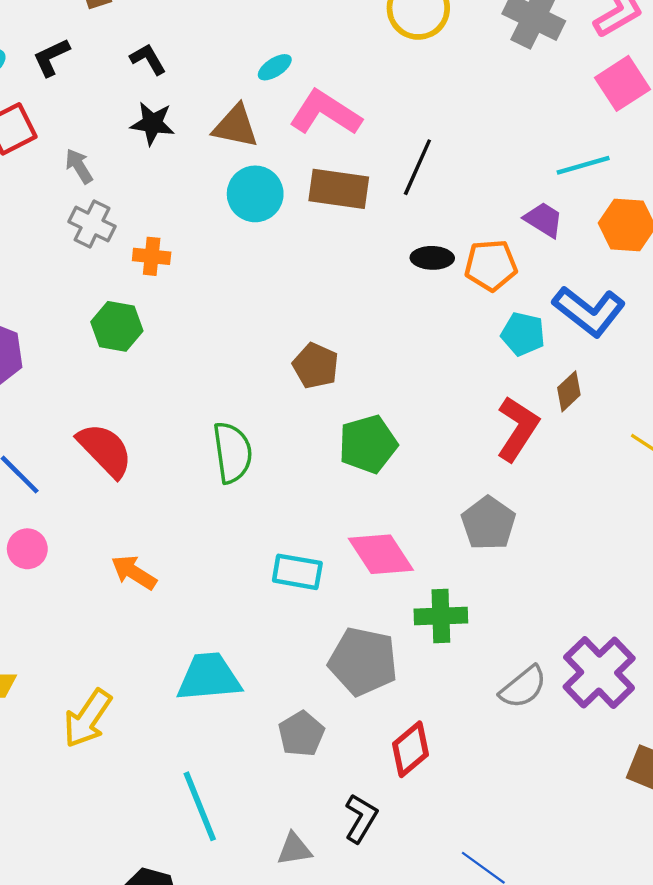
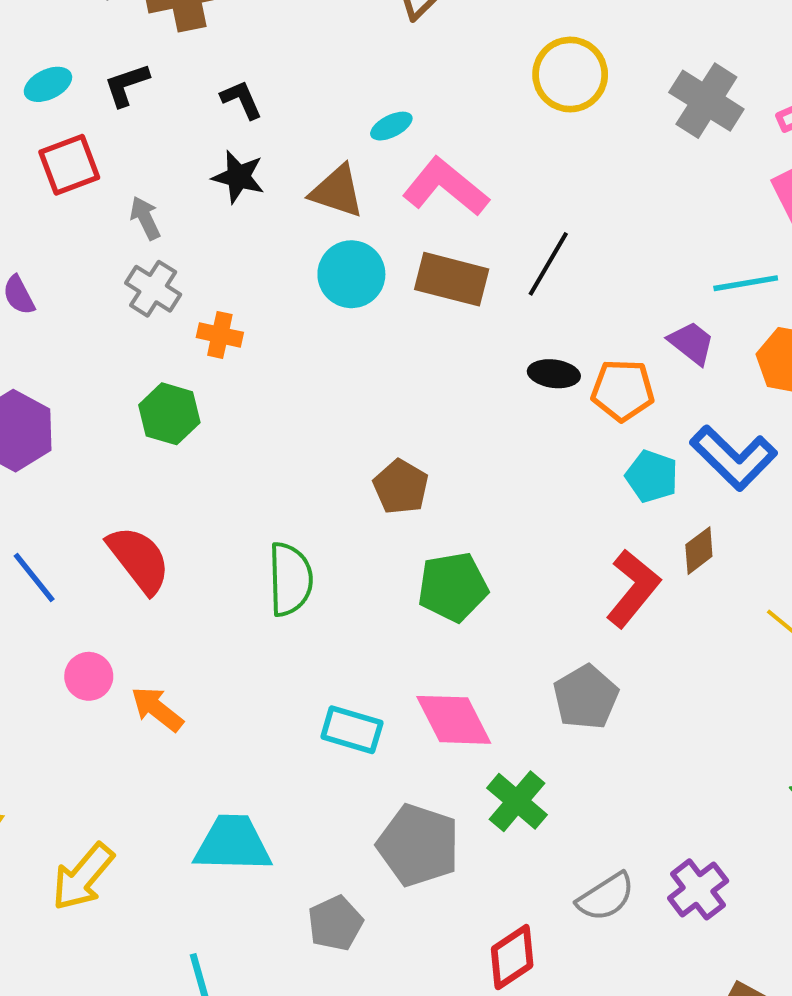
pink circle: (27, 549) -> (89, 676), moved
green cross: (441, 616) -> (517, 801), turned 36
purple cross: (599, 673) -> (698, 889), size x0.7
red diamond: (410, 749) -> (512, 957), moved

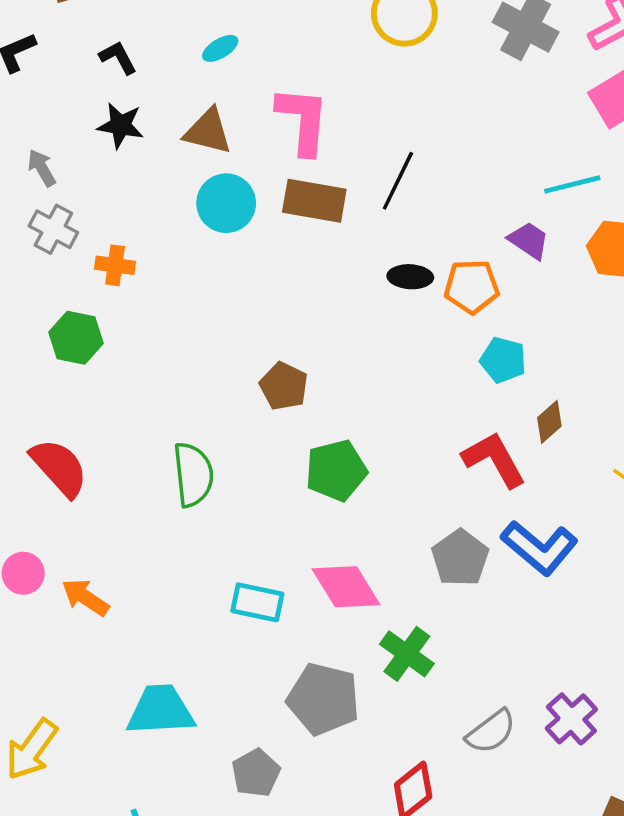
cyan ellipse: (391, 126) -> (220, 48), moved
pink L-shape: (446, 187) -> (303, 120), turned 60
blue L-shape: (734, 458) -> (539, 548), moved
red L-shape: (633, 588) -> (494, 459), turned -64

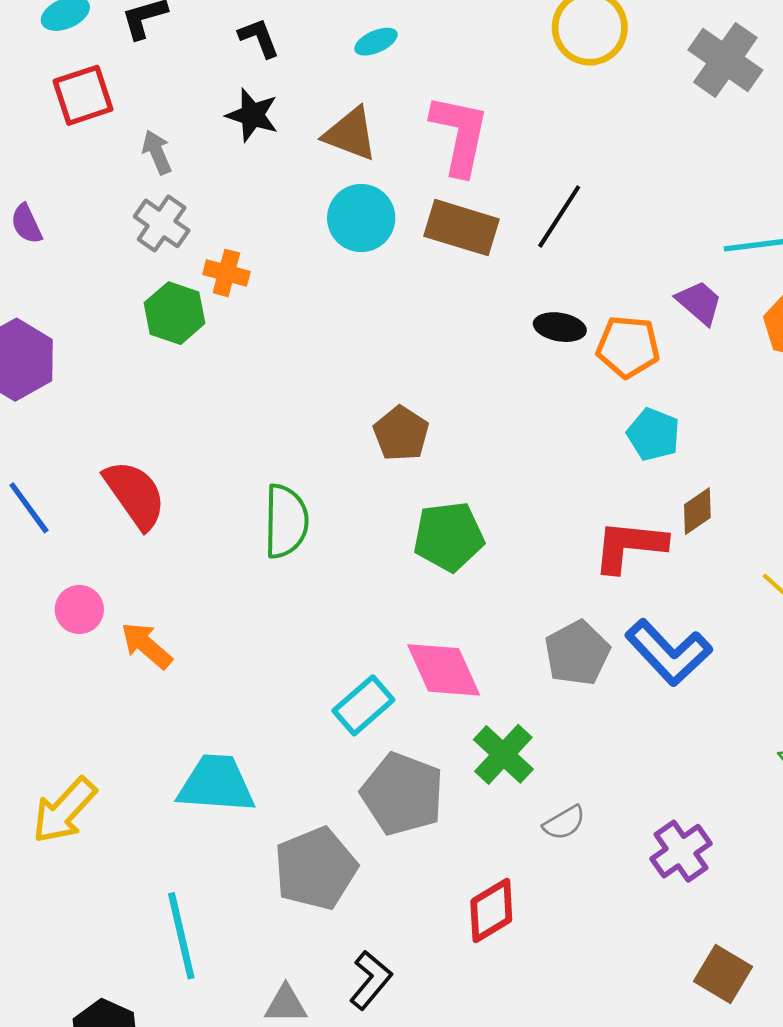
green hexagon: (76, 338) -> (175, 313), moved
red L-shape: (494, 459) -> (629, 546), turned -62
cyan rectangle: (257, 602) -> (363, 705), moved, turned -60
gray semicircle: (491, 732) -> (564, 823), moved, size x0.7
gray pentagon: (256, 773) -> (315, 869), size x1.5

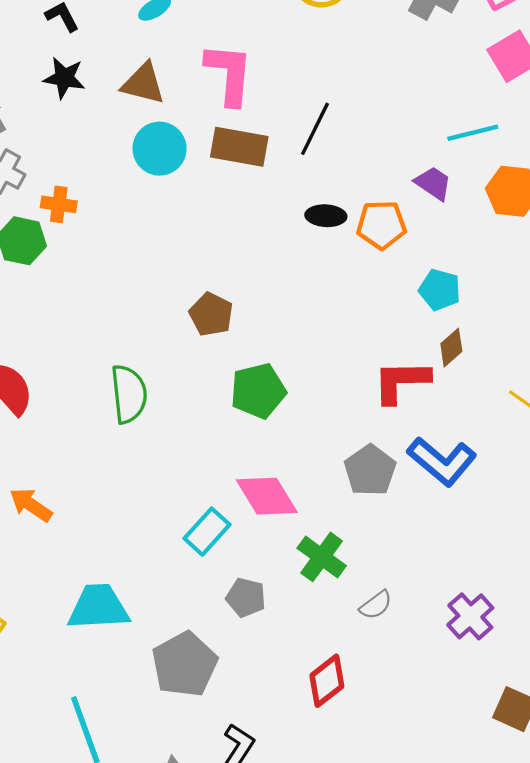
cyan pentagon: (653, 434) -> (440, 290), moved
gray pentagon: (402, 794) -> (246, 598), size x0.6

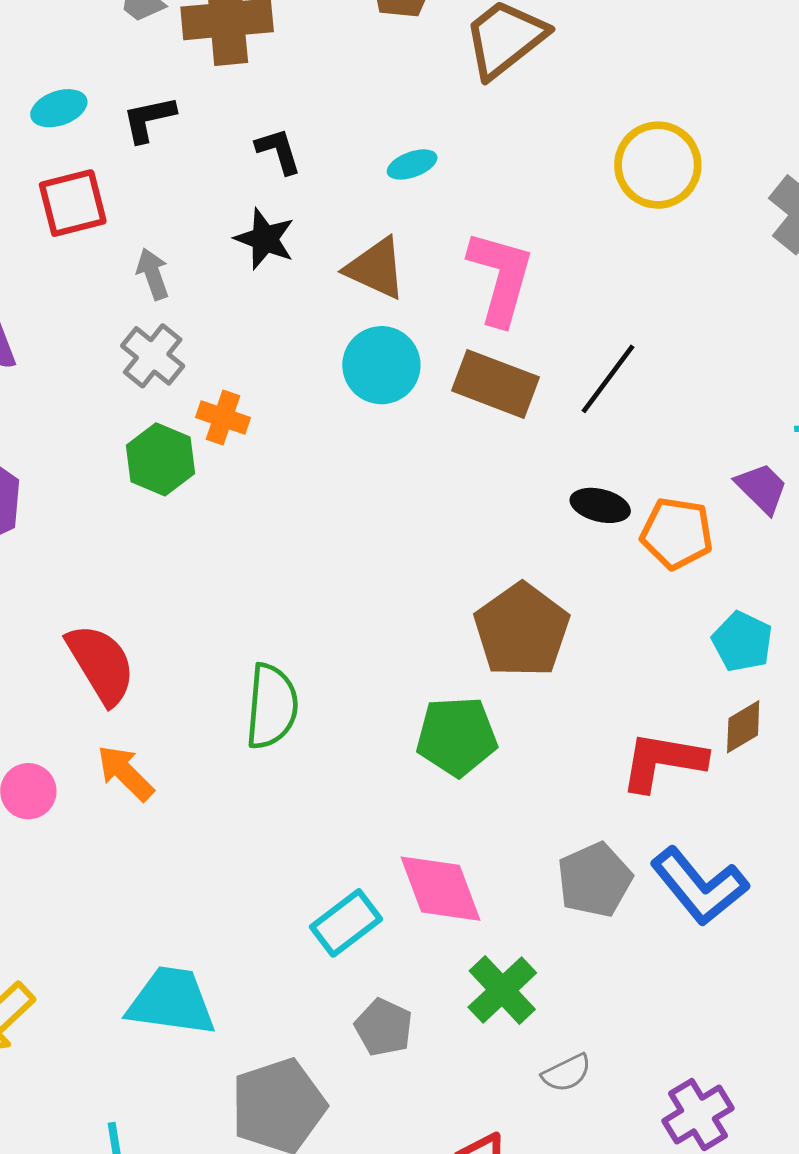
brown pentagon: (211, 314) -> (522, 630), moved, size x1.5
orange arrow: (31, 505) -> (125, 773), moved

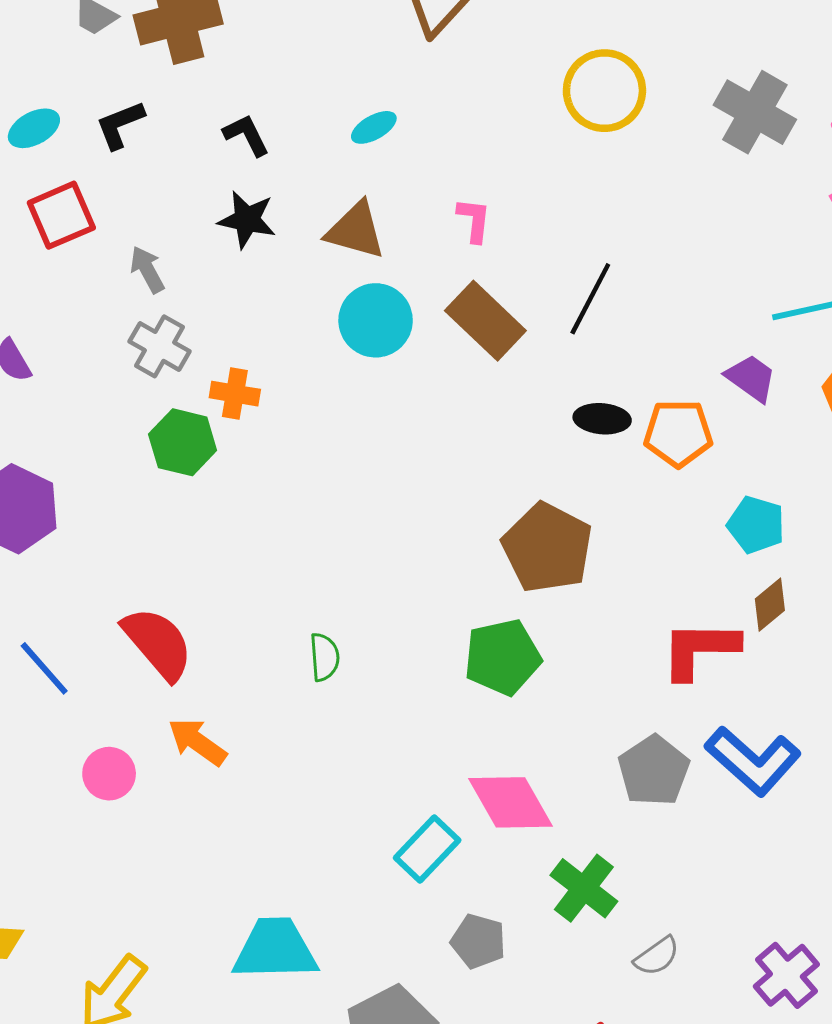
pink L-shape: (501, 277) -> (474, 220), size x0.5
brown rectangle: (495, 384) -> (485, 321), turned 32
green semicircle: (272, 706) -> (324, 657), size x0.6

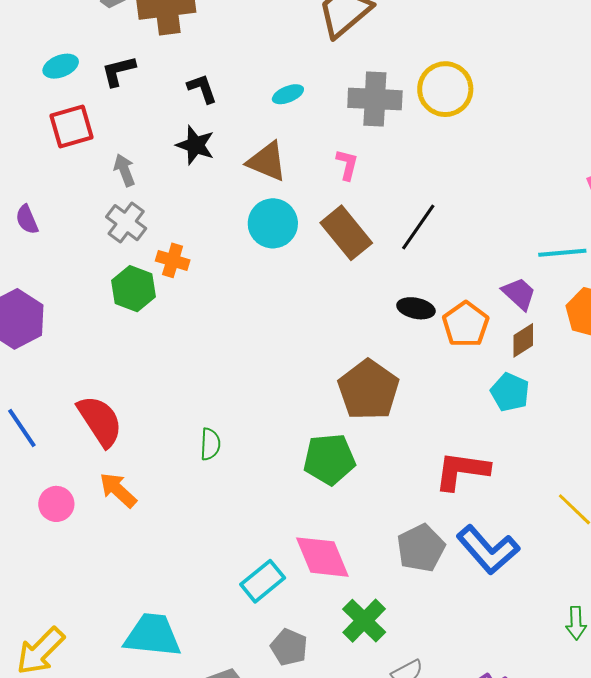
gray cross: (755, 112) -> (375, 99), moved, turned -34
orange pentagon: (678, 433) -> (466, 324), turned 30
brown diamond: (770, 605) -> (523, 340), moved

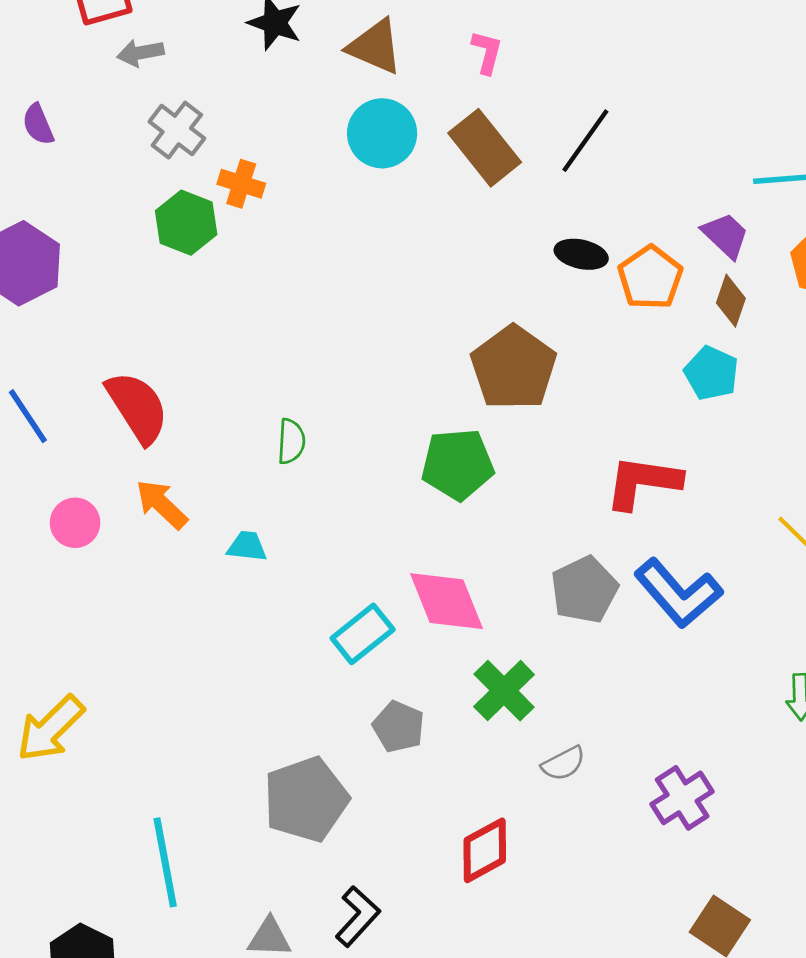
gray arrow: (124, 170) -> (140, 53), moved, turned -80
brown diamond: (523, 340) -> (731, 301), turned -39
cyan trapezoid: (153, 635) -> (247, 546), moved, size x0.5

